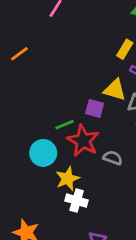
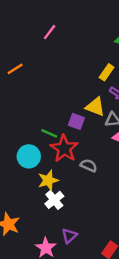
green line: (65, 125) -> (49, 133), turned 42
white cross: (77, 201) -> (54, 200), turned 30

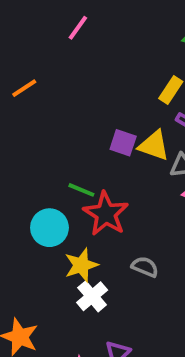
purple square: (76, 121) -> (123, 143), moved
gray semicircle: (89, 165) -> (145, 267), moved

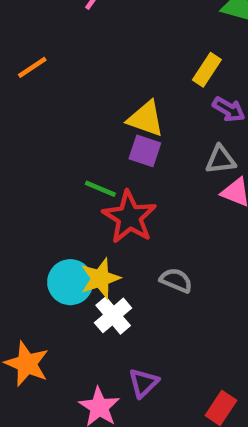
purple square: (123, 143) -> (145, 151), moved
yellow triangle: (154, 146) -> (146, 119), moved
cyan circle: (49, 228) -> (70, 282), moved

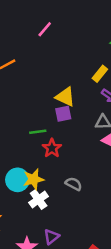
purple square: (145, 151) -> (63, 114), turned -35
green line: (100, 189) -> (38, 132), turned -35
red star: (129, 217) -> (52, 148), size x0.7

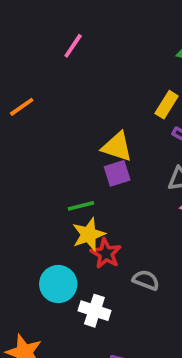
red star: (52, 148) -> (106, 253), moved
yellow star: (34, 179) -> (89, 234), moved
white cross: (39, 200) -> (94, 311), turned -30

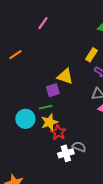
purple square: (117, 173) -> (53, 90), moved
cyan circle: (58, 284) -> (25, 119), moved
white cross: (94, 311) -> (66, 153), moved, turned -35

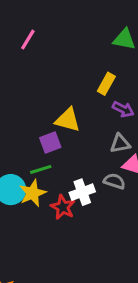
yellow star: (49, 122) -> (33, 193), moved
gray semicircle: (79, 147) -> (114, 181), moved
white cross: (66, 153) -> (82, 192), moved

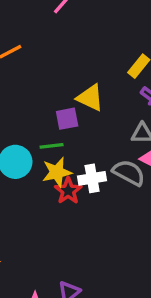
gray semicircle: (114, 181) -> (129, 173), size x1.4
yellow star: (33, 193) -> (57, 172), moved

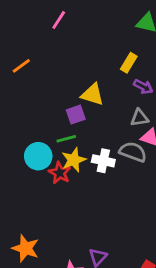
white cross: (92, 178) -> (103, 161), turned 30
red star: (68, 191) -> (60, 173), moved

